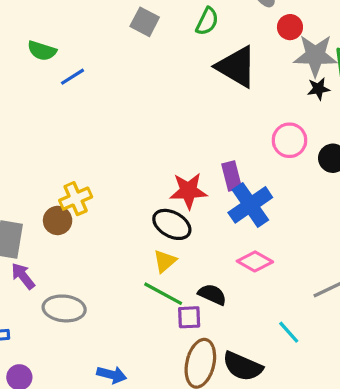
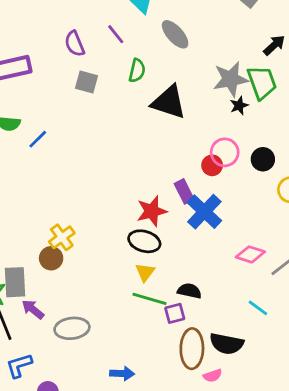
red circle: (290, 27) -> (212, 165), moved
pink diamond: (255, 261) -> (250, 254), moved

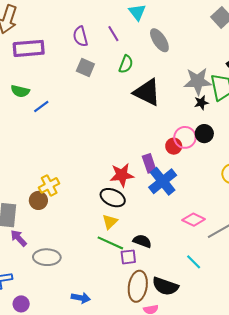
black circle: (263, 159) -> (204, 134), moved

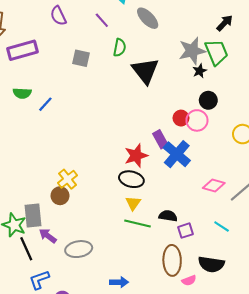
purple semicircle: (80, 36) -> (58, 16), moved
black triangle: (147, 92) -> (145, 71), turned 36
pink circle: (185, 137) -> (197, 120), moved
purple square: (128, 257) -> (185, 231), moved
black semicircle: (165, 286) -> (211, 264), moved

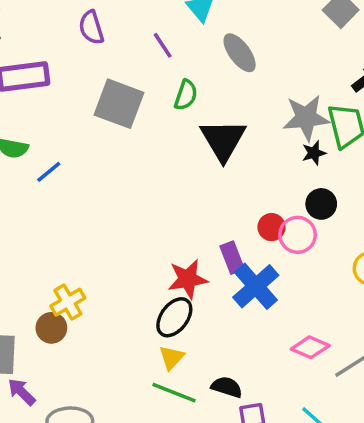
gray square: (81, 58) -> (119, 104), size x1.6
black ellipse: (131, 179) -> (174, 317), turned -75

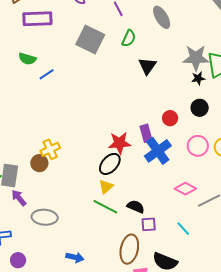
black triangle: (223, 140) -> (147, 66), size x0.7
pink circle: (298, 235) -> (198, 146), moved

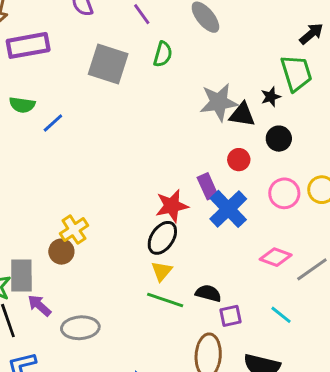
gray star: (196, 58) -> (219, 102), moved
black triangle: (147, 66) -> (242, 115), moved, turned -48

